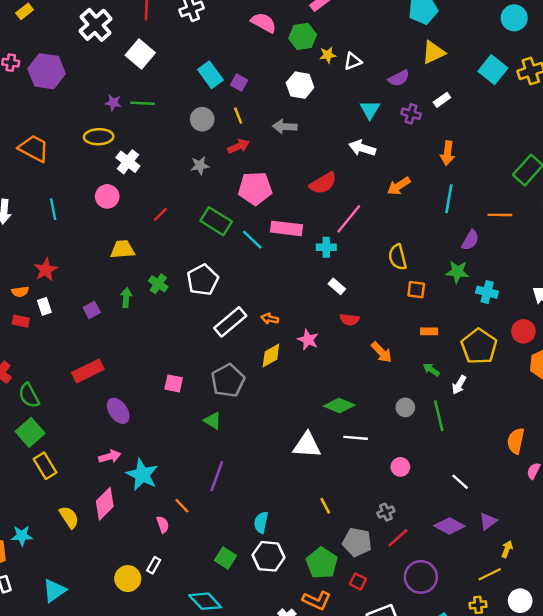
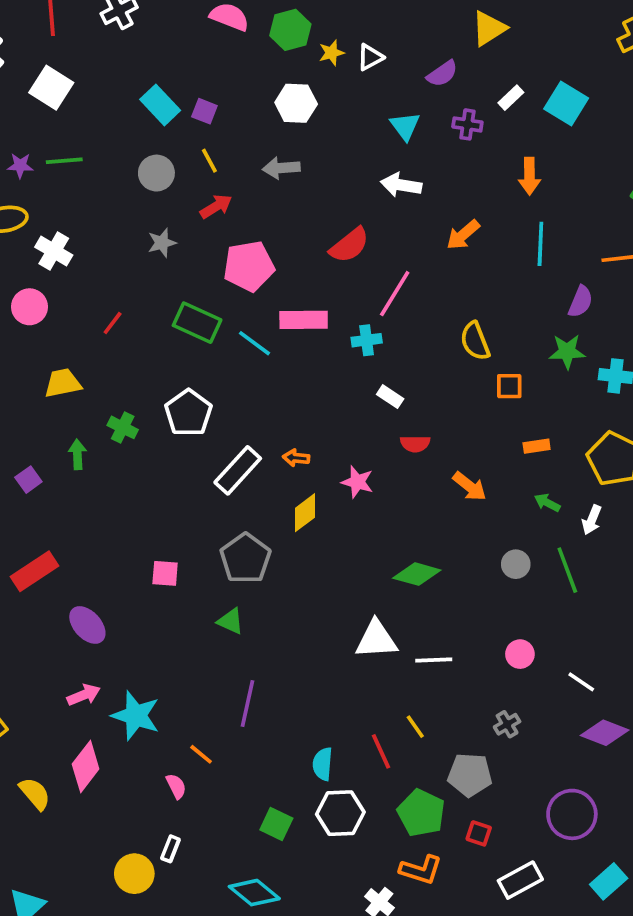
cyan square: (493, 70) -> (566, 104), moved
white line: (356, 438) -> (434, 660), moved
white line: (460, 482) -> (581, 682), moved
red line: (398, 538) -> (381, 751), moved, turned -65

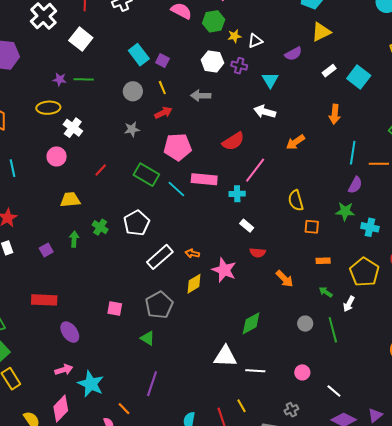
purple cross: (467, 124) -> (239, 66), moved
cyan line: (540, 244) -> (353, 153), moved
pink star: (357, 482) -> (224, 270), size x1.4
red rectangle: (35, 571) -> (44, 300), turned 30
green diamond: (417, 574) -> (251, 323), turned -50

